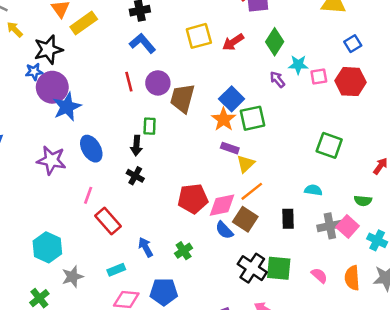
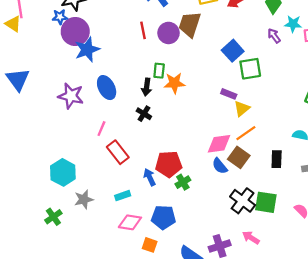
brown trapezoid: (182, 98) -> (190, 24), moved
orange star: (224, 119) -> (174, 83), moved, turned 30
red pentagon: (193, 199) -> (169, 164), moved

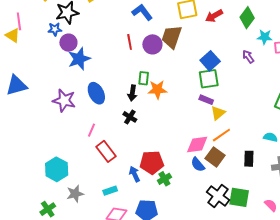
purple circle: (75, 31) -> (68, 43), size x0.7
purple arrow: (274, 36) -> (248, 57), moved
green square: (250, 69) -> (209, 79), moved
blue triangle: (18, 79) -> (17, 85), turned 50

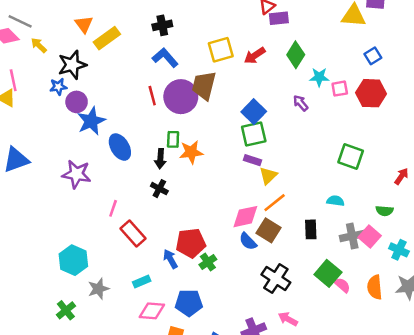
purple circle: (152, 44) -> (181, 97), size x1.4
blue ellipse: (96, 93) -> (120, 147), moved
green square: (239, 197) -> (328, 273), moved, turned 35

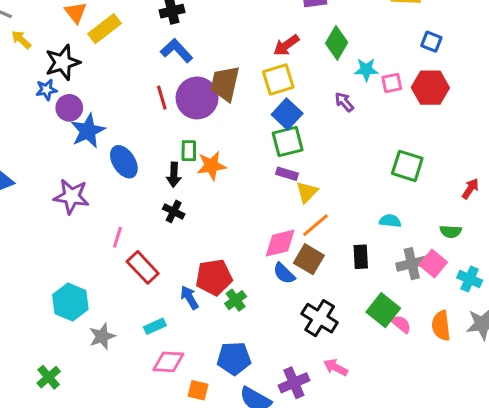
yellow square: (221, 50) -> (278, 79), moved
blue square: (373, 56) -> (431, 42), turned -35
blue pentagon: (189, 303) -> (234, 358), moved
green cross: (66, 310) -> (49, 377), moved

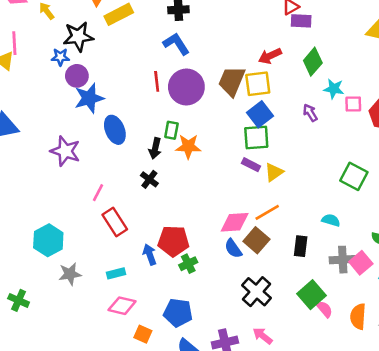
brown trapezoid: (225, 84) -> (232, 81), moved
yellow triangle: (307, 192) -> (274, 172), moved
green cross: (49, 377) -> (19, 300), turned -36

